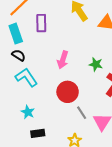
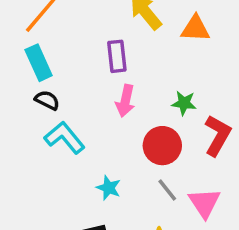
purple rectangle: (41, 23) -> (117, 56), moved
red circle: (68, 92) -> (162, 146), moved
cyan star: (28, 112) -> (109, 188), moved

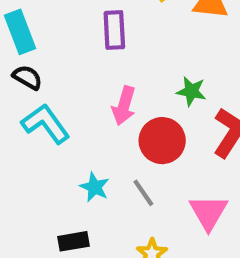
pink arrow: (125, 101) -> (124, 106), moved
gray line: (167, 190) -> (143, 193), moved

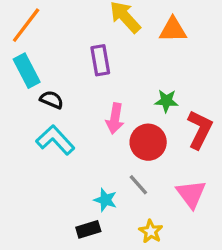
black semicircle: (27, 77) -> (52, 100), moved
cyan star: (95, 187) -> (105, 200), moved

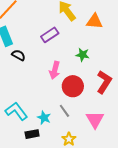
purple rectangle: (100, 60) -> (50, 35), turned 60
green star: (166, 101) -> (83, 55), moved
cyan L-shape: (55, 140) -> (16, 111), moved

